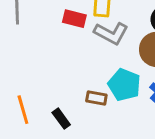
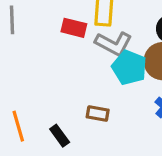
cyan pentagon: (124, 85) -> (129, 67), moved

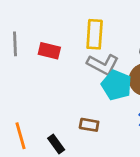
red rectangle: (74, 28) -> (49, 51), moved

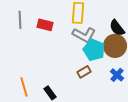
brown rectangle: (89, 125) -> (84, 72), moved, turned -40

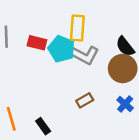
cyan pentagon: (94, 50) -> (61, 49), moved

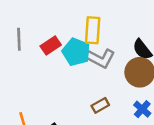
red rectangle: (37, 43) -> (51, 46), turned -48

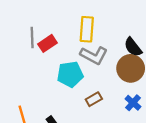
gray line: (19, 39) -> (32, 38), moved
cyan pentagon: (76, 52) -> (70, 74), moved, turned -30

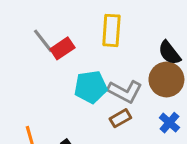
gray line: (32, 38) -> (43, 41), turned -36
gray L-shape: (94, 55) -> (125, 91), moved

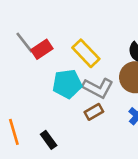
yellow rectangle: (111, 30) -> (86, 53), moved, turned -48

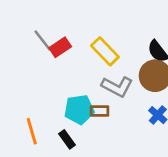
cyan pentagon: (67, 84) -> (79, 110), moved
brown rectangle: (94, 112) -> (100, 111), moved, turned 30

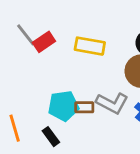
yellow rectangle: (105, 51) -> (90, 46), turned -36
gray L-shape: (117, 87) -> (112, 103), moved

